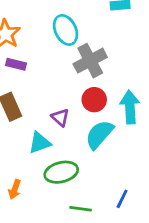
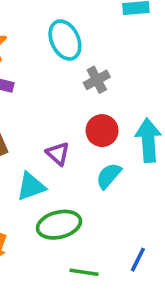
gray cross: (90, 61) -> (97, 80), size x0.6
cyan semicircle: (99, 134) -> (109, 176), size x0.7

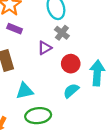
gray cross: (97, 80) -> (62, 33), moved, turned -32
purple triangle: (58, 154) -> (45, 48), moved, turned 40

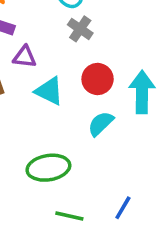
purple triangle: (45, 48) -> (25, 57), moved, turned 40
cyan triangle: (25, 91) -> (49, 91), moved, turned 42

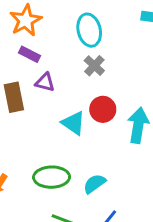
cyan triangle: (49, 91) -> (73, 123), moved
cyan semicircle: (101, 124) -> (94, 184), moved

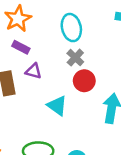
red circle: (103, 109) -> (84, 81), moved

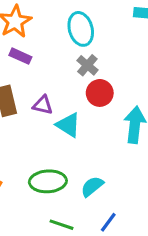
purple triangle: (33, 71) -> (43, 105), moved

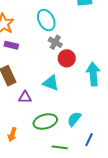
purple triangle: (43, 105) -> (25, 97), moved

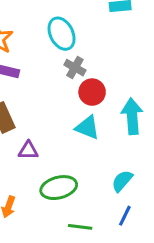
cyan triangle: (51, 83) -> (87, 127), moved
cyan semicircle: (74, 119) -> (122, 181), moved

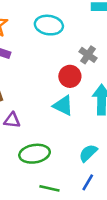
cyan ellipse: (62, 34) -> (49, 25), turned -60
gray cross: (75, 68) -> (88, 55), moved

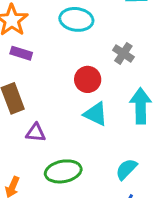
red circle: (70, 76) -> (88, 79), moved

